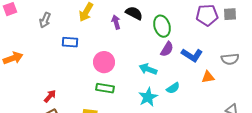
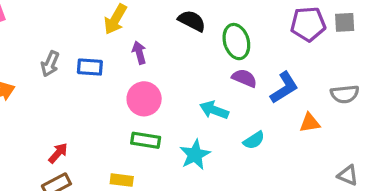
gray arrow: (45, 20) -> (50, 64), moved
purple arrow: (116, 22) -> (139, 53), moved
purple semicircle: (167, 49) -> (244, 78), turned -98
blue L-shape: (192, 55) -> (284, 88), turned -65
cyan star: (148, 97) -> (195, 155), moved

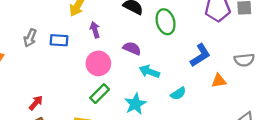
purple semicircle: (244, 78) -> (132, 48), moved
green rectangle: (146, 140) -> (100, 94), turned -54

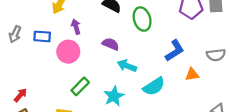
pink circle: (98, 63) -> (68, 52), moved
cyan semicircle: (178, 94) -> (154, 86), size x1.5

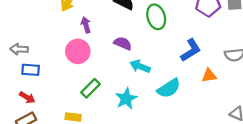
gray arrow: (15, 34) -> (19, 49), moved, turned 70
blue rectangle: (42, 36) -> (31, 70), moved
red arrow: (20, 95) -> (27, 97), turned 80

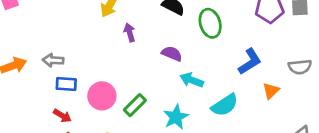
pink circle: (78, 51) -> (102, 96), moved
orange triangle: (209, 76) -> (271, 91), turned -35

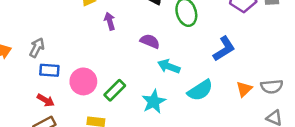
gray arrow: (53, 60) -> (37, 48), turned 114
gray semicircle: (300, 67) -> (272, 86), moved
orange triangle: (271, 91) -> (244, 89), moved

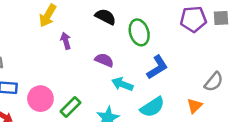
blue L-shape: (224, 49) -> (157, 67), moved
gray semicircle: (272, 86) -> (214, 82), moved, turned -45

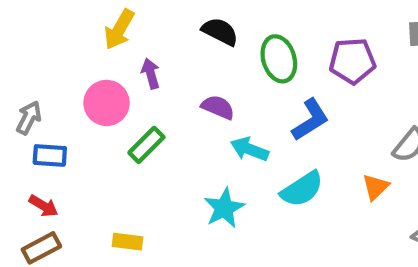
purple pentagon: (193, 19) -> (352, 61), moved
pink circle: (40, 99) -> (107, 103), moved
green rectangle: (71, 107) -> (146, 145), moved

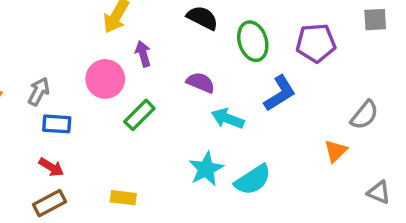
cyan semicircle: (302, 189) -> (253, 180), moved

